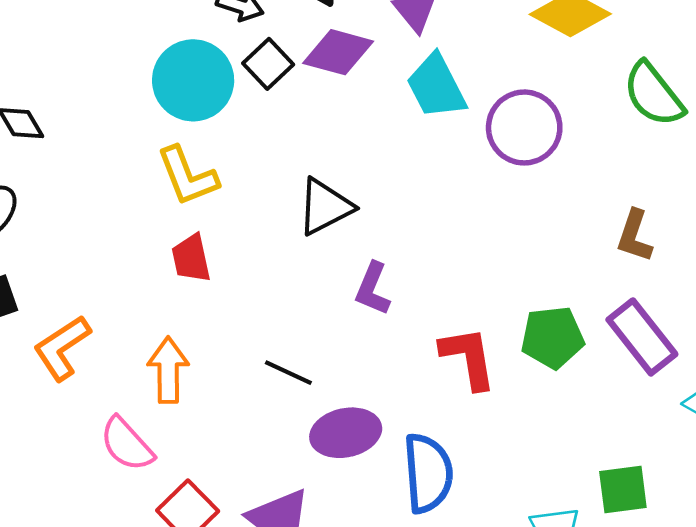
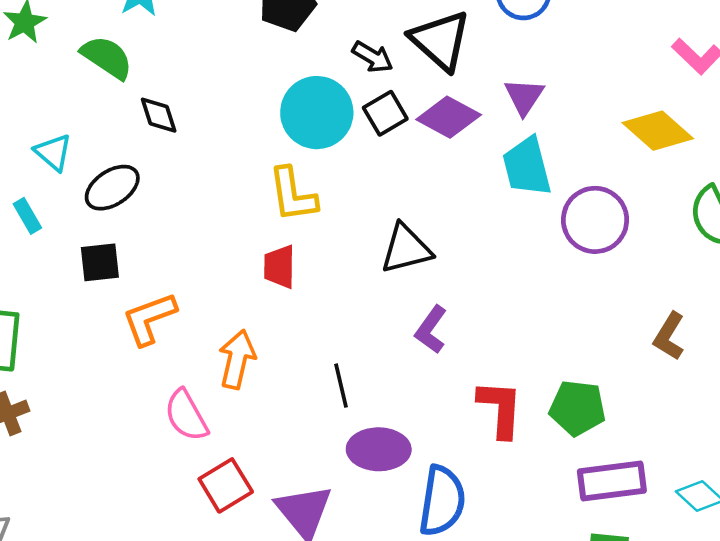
purple rectangle: (642, 337) -> (612, 481), moved, turned -72
black line: (288, 373) -> (341, 386), turned 39

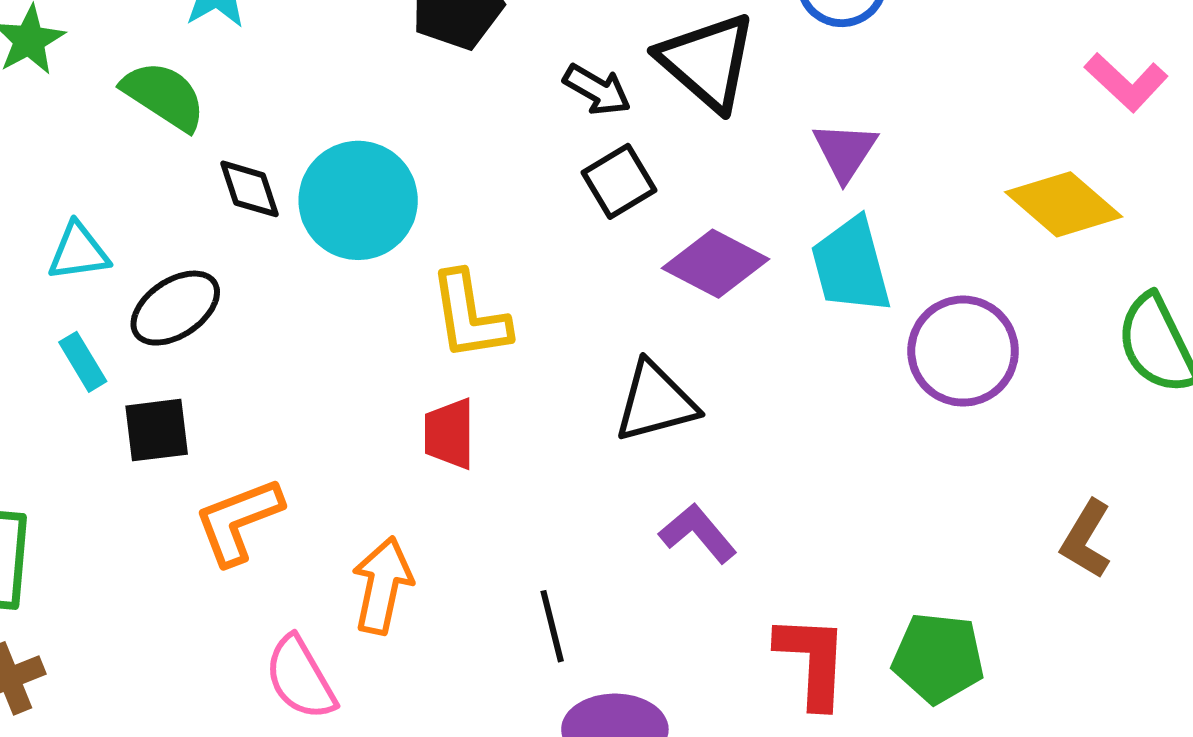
cyan circle: (317, 113) -> (358, 200), moved
purple diamond: (449, 117) -> (715, 264), moved
cyan triangle: (53, 152) -> (78, 252), turned -48
cyan rectangle: (27, 216) -> (83, 362), moved
purple L-shape: (431, 330) -> (698, 533), turned 105

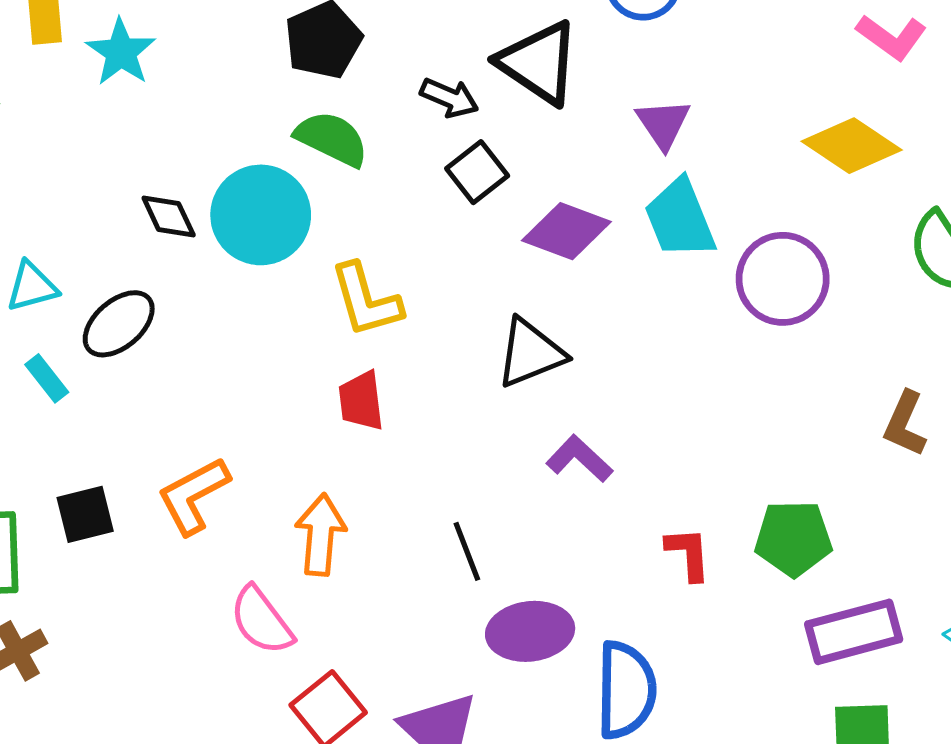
green semicircle: (164, 96) -> (332, 139), moved
black square: (157, 430) -> (85, 514), moved
red L-shape: (812, 661) -> (688, 554), size x0.7

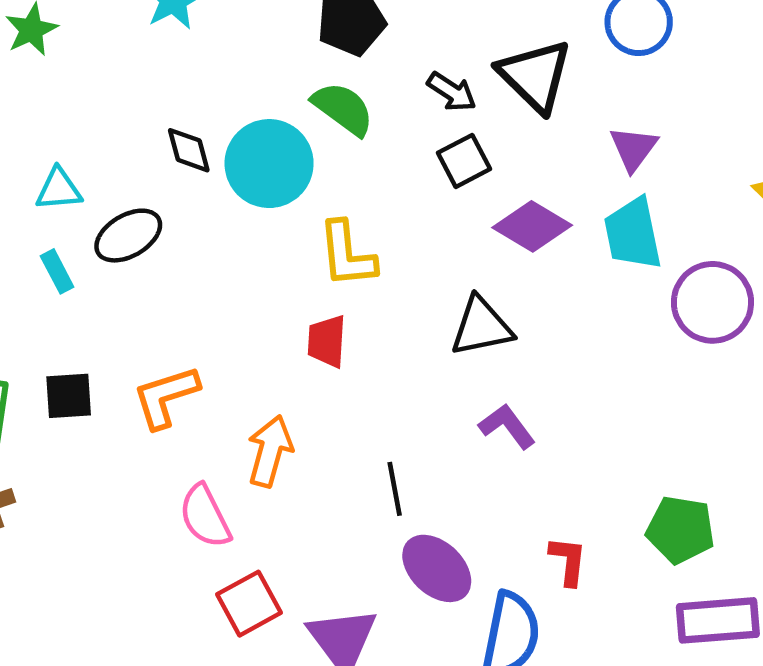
red L-shape: (688, 554) -> (568, 561), moved
purple ellipse: (530, 631) -> (437, 568), turned 40

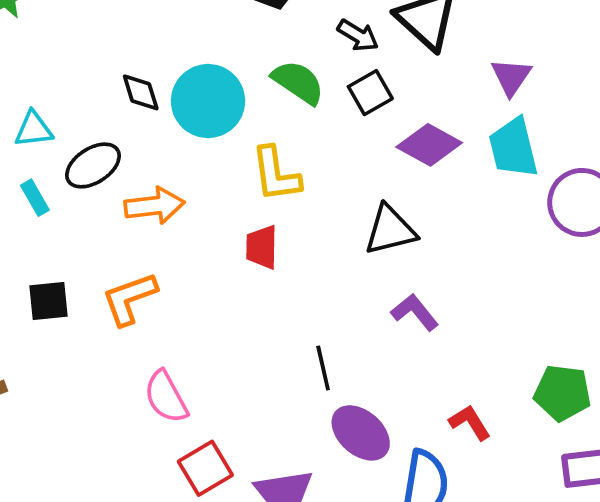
green semicircle: (343, 109) -> (298, 82), moved
orange arrow: (270, 451) -> (154, 206), moved, turned 70
red L-shape: (568, 561) -> (470, 422), turned -36

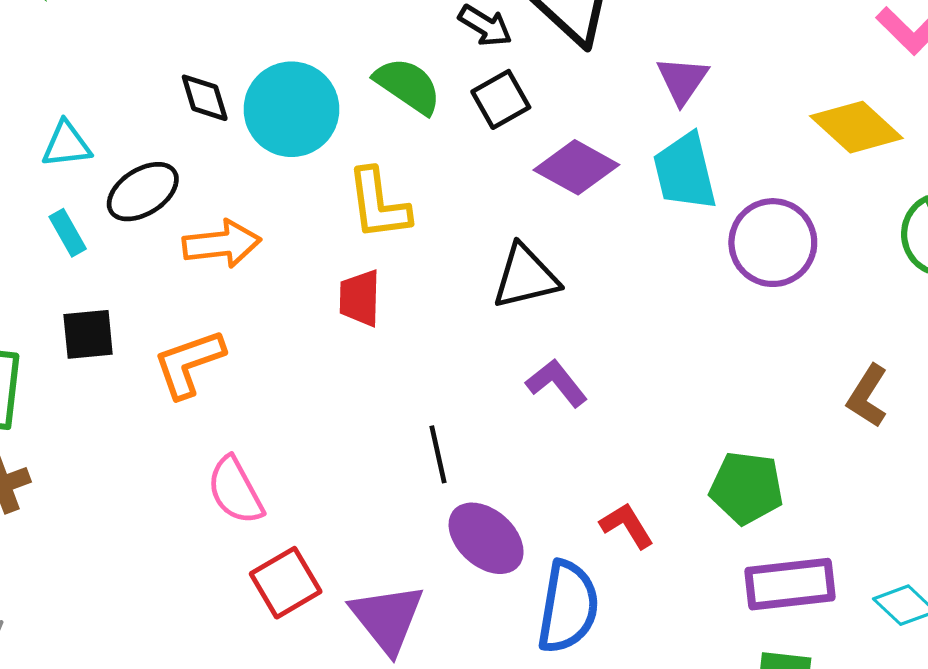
black square: (48, 301) -> (88, 334), moved

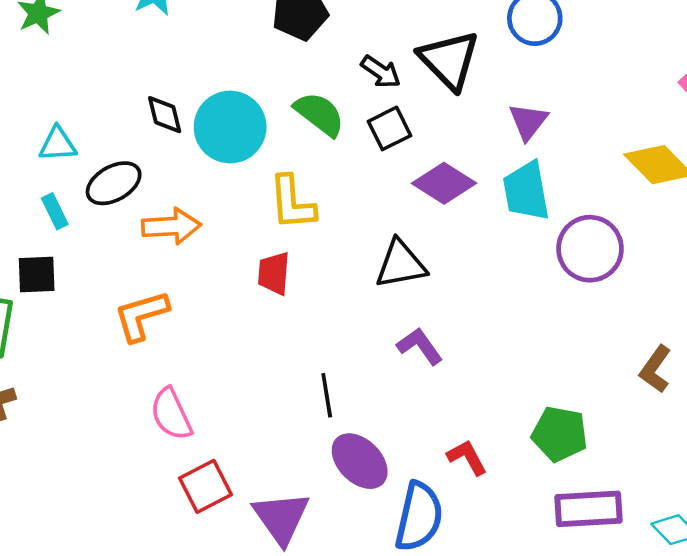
black square: (88, 334) -> (37, 274), moved

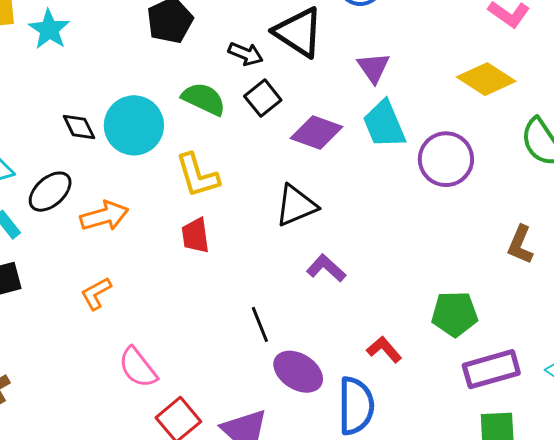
orange L-shape: (141, 316) -> (96, 293), size x0.7

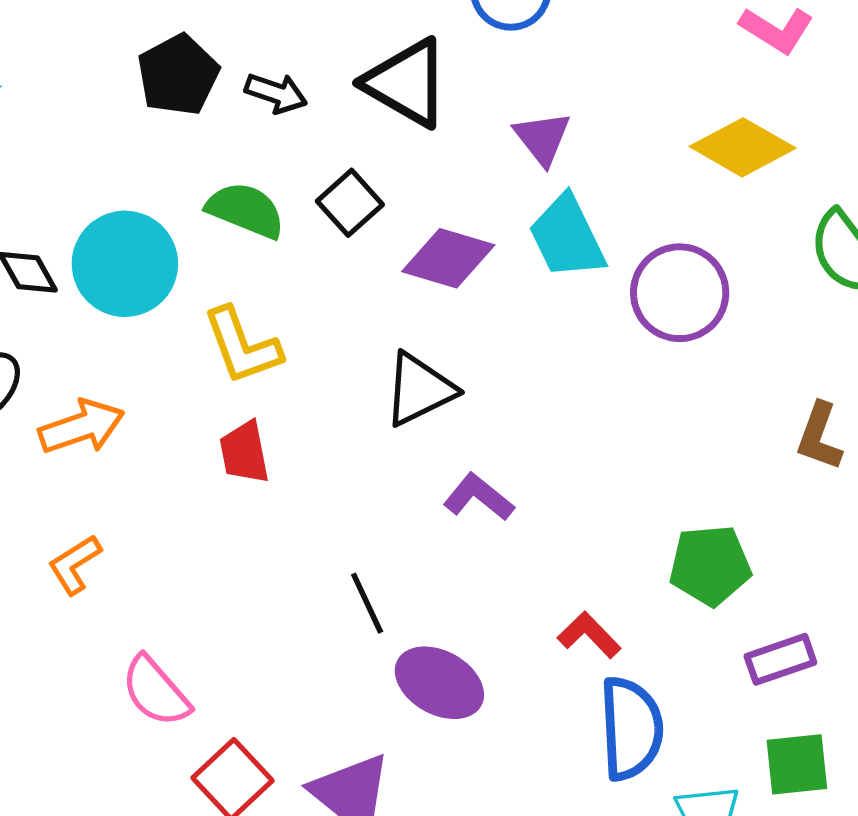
black arrow: (246, 54) -> (276, 93), moved
purple rectangle: (491, 369) -> (780, 659), size x0.7
blue semicircle: (356, 406) -> (631, 728), moved

